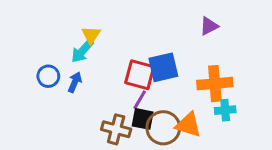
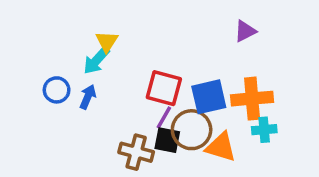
blue square: (163, 67) -> (209, 97), moved
brown circle: (163, 128) -> (192, 130), moved

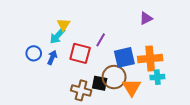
red square: (164, 88) -> (80, 53), moved
purple line: (164, 118) -> (101, 40), moved
orange triangle: (221, 147) -> (132, 87), turned 42

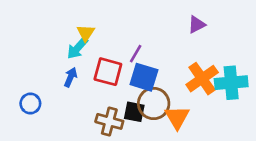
blue circle: (34, 53) -> (30, 103), moved
blue square: (124, 57) -> (144, 77), moved, turned 30
orange cross: (150, 58) -> (202, 79), turned -30
cyan cross: (157, 77) -> (231, 83), moved, size x1.6

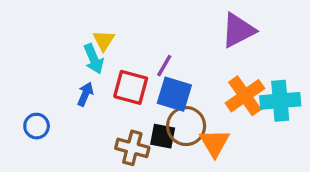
purple triangle: (197, 25) -> (238, 30), size x1.6
cyan arrow: (77, 48) -> (94, 59), turned -65

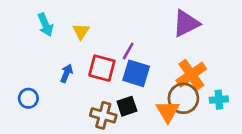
cyan arrow: (94, 59) -> (45, 25), moved
cyan cross: (280, 101) -> (219, 100), moved, size x0.6
brown circle: (186, 126) -> (183, 98), moved
black square: (163, 136) -> (127, 106), turned -30

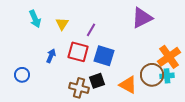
purple line: (128, 51) -> (91, 30), moved
orange cross: (191, 75) -> (169, 57), moved
brown circle: (183, 98) -> (152, 75), moved
orange triangle: (168, 111) -> (128, 85), turned -30

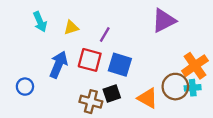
yellow triangle: (62, 24) -> (71, 28), turned 40
blue arrow: (51, 56) -> (59, 65), size x1.6

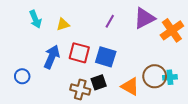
purple line: (105, 35) -> (110, 21), moved
orange cross: (195, 66) -> (172, 30), moved

